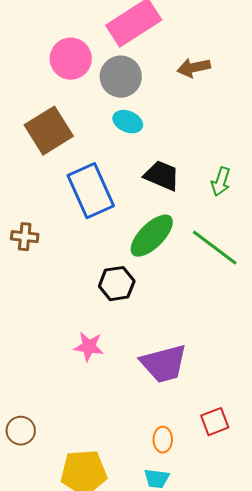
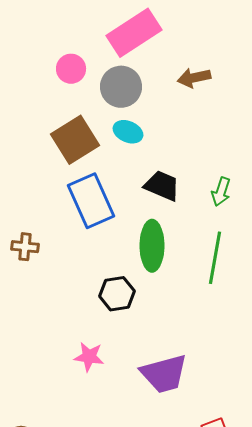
pink circle: (71, 59) -> (71, 69), size x0.7
brown square: (49, 131) -> (75, 140), moved
green ellipse: (152, 236) -> (152, 246), turned -45
green line: (215, 248) -> (215, 258), turned 63

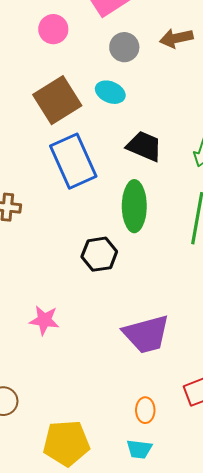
gray circle: (121, 87) -> (124, 47), moved, size x0.7
pink star: (89, 357) -> (44, 320), moved

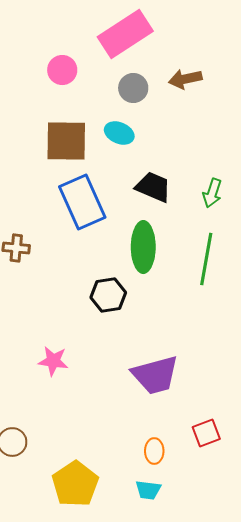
brown square: (57, 100) -> (66, 141), turned 33
yellow pentagon: (66, 443) -> (75, 484), turned -30

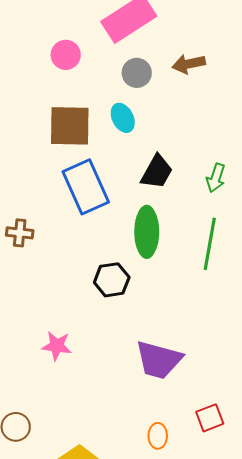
cyan ellipse: (119, 133) -> (123, 118), turned 40
black trapezoid: (153, 187) -> (157, 172), turned 96
purple trapezoid: (155, 375) -> (159, 360), turned 30

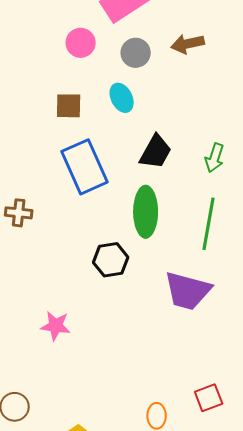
pink circle: (66, 55) -> (81, 43), moved
brown square: (70, 126) -> (69, 106), size x0.6
purple trapezoid: (159, 360) -> (188, 291), moved

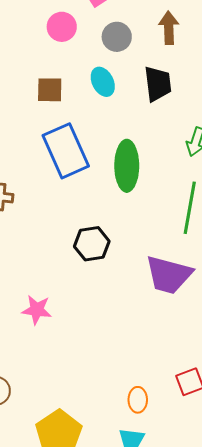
brown arrow: (188, 44) -> (169, 28), turned 100
black trapezoid: (156, 152) -> (158, 84), moved, turned -36
green ellipse: (146, 212) -> (127, 166), moved

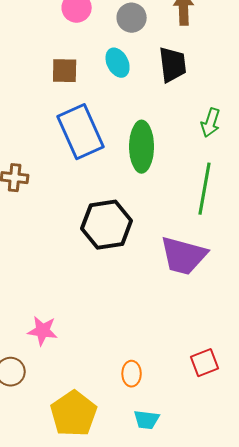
black hexagon: (92, 244) -> (107, 225), size x1.4
pink star: (37, 310) -> (43, 331), moved
orange ellipse: (138, 400) -> (132, 374), moved

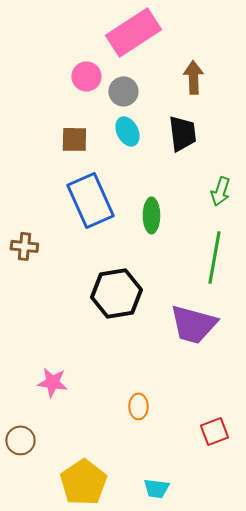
gray circle: (132, 18) -> (123, 91), moved
green ellipse: (142, 147) -> (151, 215), size x0.7
pink star: (43, 331) -> (52, 382), moved
orange ellipse: (132, 374) -> (138, 406), moved

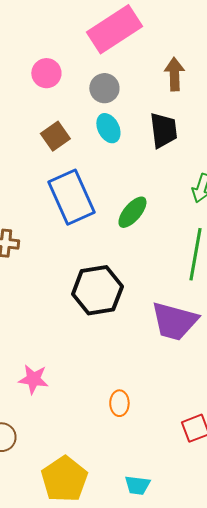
pink circle: (86, 76) -> (46, 73), moved
brown square: (74, 139) -> (55, 136), turned -36
green ellipse: (151, 215) -> (132, 212), turned 40

